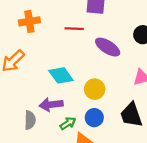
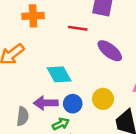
yellow circle: (95, 89) -> (103, 99), moved
blue circle: (94, 118) -> (73, 104), moved

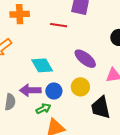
purple ellipse: (110, 51) -> (85, 59), moved

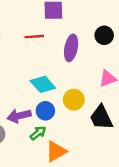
purple ellipse: (85, 59) -> (71, 48), moved, turned 75
cyan diamond: (42, 65) -> (43, 84), moved

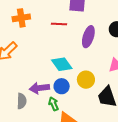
green arrow: (38, 133) -> (54, 104), turned -80

